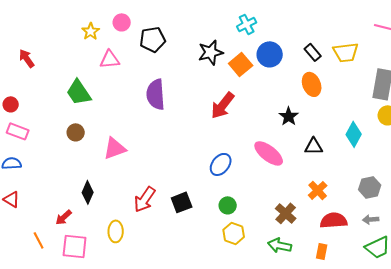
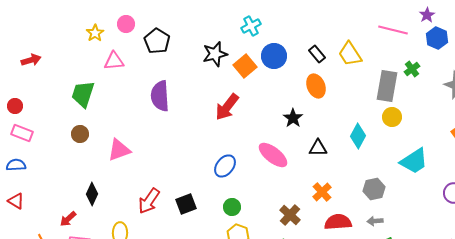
black pentagon: (153, 39) -> (157, 41), turned -30
yellow trapezoid: (346, 52) -> (350, 54), turned 64
red arrow: (27, 58) -> (31, 60), turned 108
green trapezoid: (79, 92) -> (83, 94), turned 52

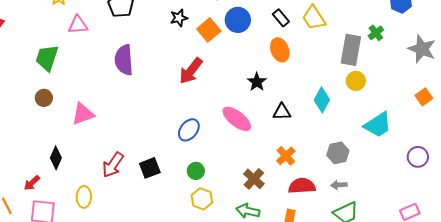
black star: (215, 54) -> (179, 18), size x0.7

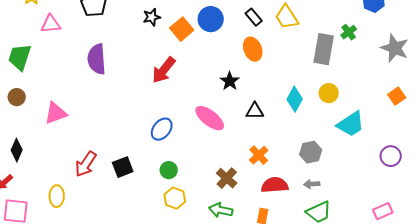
yellow circle: (356, 81) -> (329, 93), moved
black diamond: (56, 158) -> (17, 150), moved

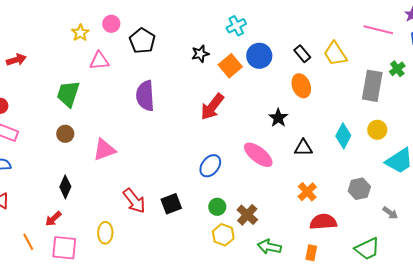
red arrow: (86, 164) -> (134, 201), turned -72
brown cross: (227, 178) -> (247, 215), moved
gray arrow: (312, 184) -> (390, 213), moved, turned -140

